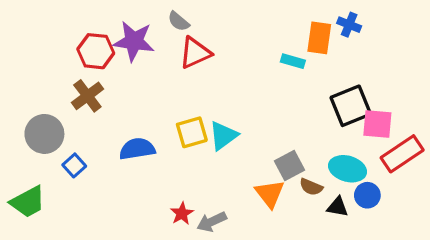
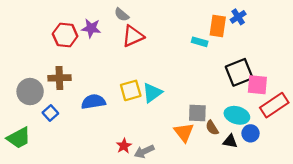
blue cross: (349, 25) -> (238, 17), turned 35
purple star: (134, 41) -> (91, 28), size x0.7
brown cross: (87, 96) -> (59, 78), moved, turned 35
gray square: (290, 165) -> (197, 113), turned 30
brown semicircle: (311, 187) -> (212, 128), turned 35

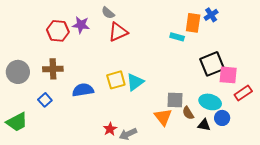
gray circle: (30, 92) -> (18, 72), moved
red rectangle: (274, 105) -> (243, 93), size x0.7

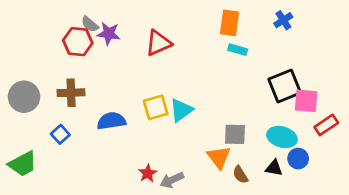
gray semicircle: (108, 13) -> (90, 24), moved
orange rectangle: (193, 23) -> (230, 23), moved
brown semicircle: (188, 113) -> (240, 175), moved

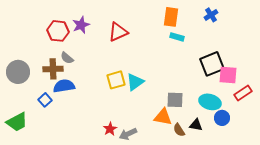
gray semicircle: (90, 24) -> (67, 58), moved
purple star: (109, 34) -> (81, 25), turned -30
blue semicircle: (111, 121) -> (64, 86), moved
orange triangle: (219, 157) -> (163, 117), turned -42
black triangle: (274, 168) -> (196, 125), moved

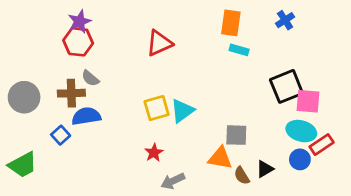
purple star: (81, 25) -> (79, 22), moved
red rectangle: (243, 93) -> (322, 145), moved
cyan ellipse: (210, 102) -> (301, 131), moved
black triangle: (196, 125) -> (265, 169), turned -40
red star: (110, 129) -> (154, 153), moved

